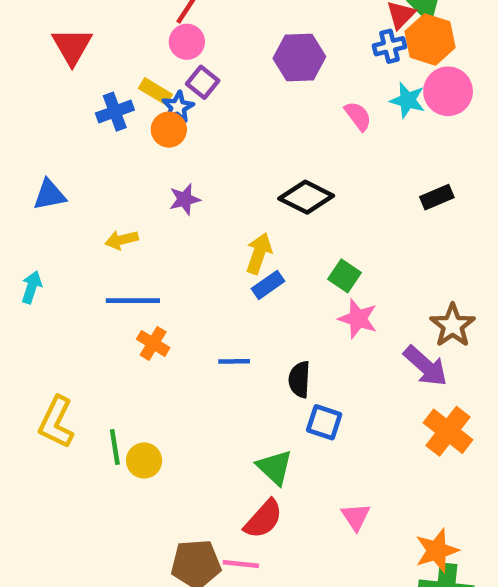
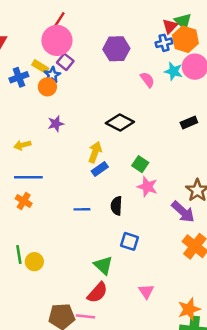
pink circle: (187, 42) -> (57, 40), size x1.6
orange cross: (153, 343) -> (24, 201), moved
black semicircle: (299, 379) -> (116, 206), moved

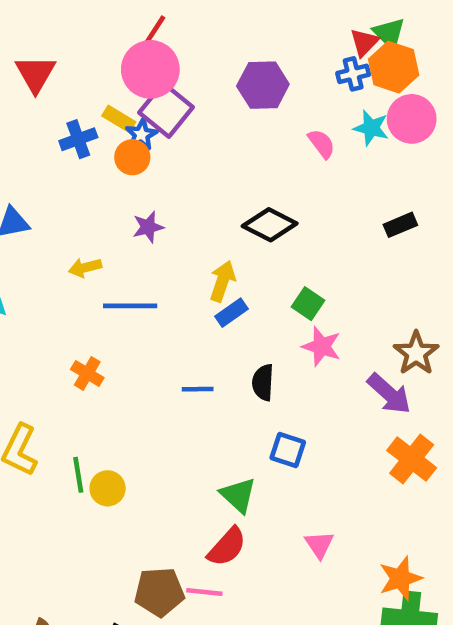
purple square: (65, 62) -> (166, 110), size x1.6
blue line: (28, 177) -> (130, 306), moved

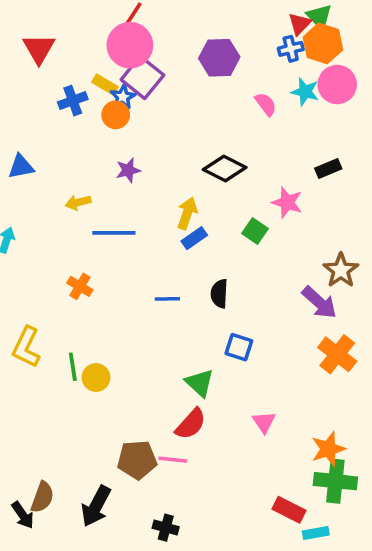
pink star: (322, 346) -> (287, 202), moved

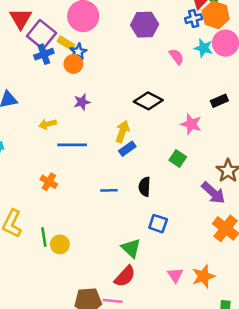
purple square: (142, 77) -> (41, 35), moved
green square: (255, 231) -> (178, 158), moved
orange star: (328, 449) -> (203, 276), moved

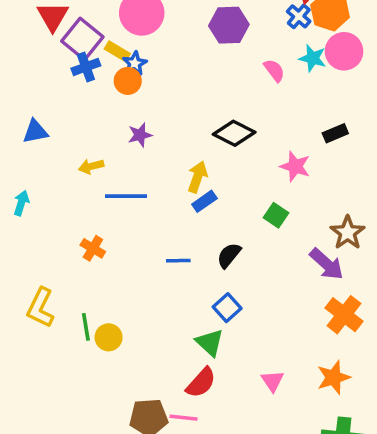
blue cross: (194, 19) -> (299, 16), turned -35
black semicircle: (145, 187) -> (229, 255), turned 36
blue square: (158, 224) -> (227, 308), moved, turned 30
orange star: (203, 276) -> (334, 377), moved

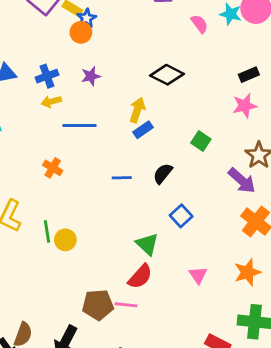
blue cross: (86, 67) -> (47, 76), moved
pink star: (295, 166) -> (245, 106), moved, turned -30
blue square: (227, 308) -> (181, 216), moved

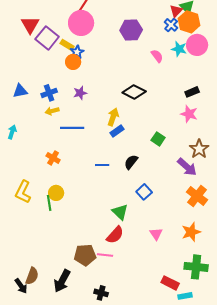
pink star: (245, 106) -> (189, 114), turned 30
yellow circle: (65, 240) -> (56, 193), moved

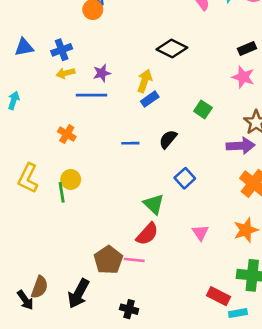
purple star: (80, 93) -> (102, 73), moved
purple arrow: (187, 167) -> (241, 146), turned -45
brown pentagon: (85, 255) -> (108, 260), turned -30

